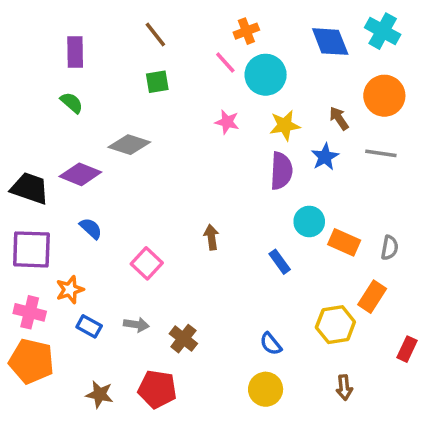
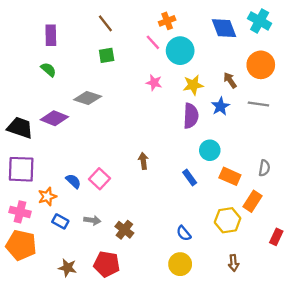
blue semicircle: (91, 228) -> (73, 181), moved
orange rectangle: (344, 242) -> (230, 176), moved

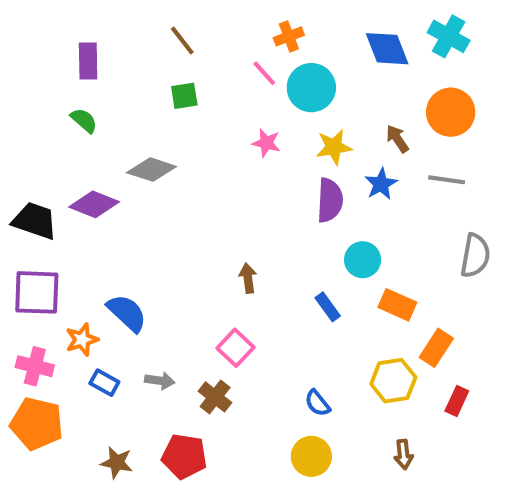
gray semicircle: (264, 168) -> (475, 256), moved, size x1.5
pink square: (99, 179) -> (236, 348), moved
blue semicircle: (73, 181) -> (127, 313), size x1.5
red rectangle: (276, 237) -> (457, 401), moved

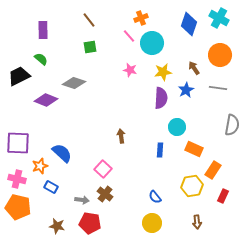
blue diamond: (387, 49) -> (189, 24), turned 40
black trapezoid: (35, 221) -> (19, 76), moved, turned -45
blue rectangle: (328, 307) -> (160, 150), turned 40
pink square: (236, 348) -> (103, 169), moved
gray arrow: (160, 381) -> (82, 200), moved

